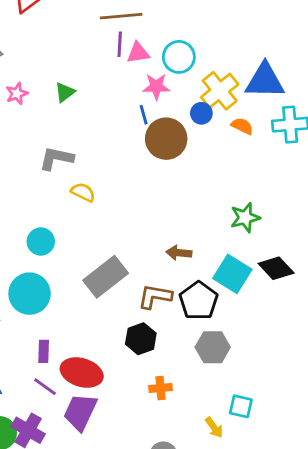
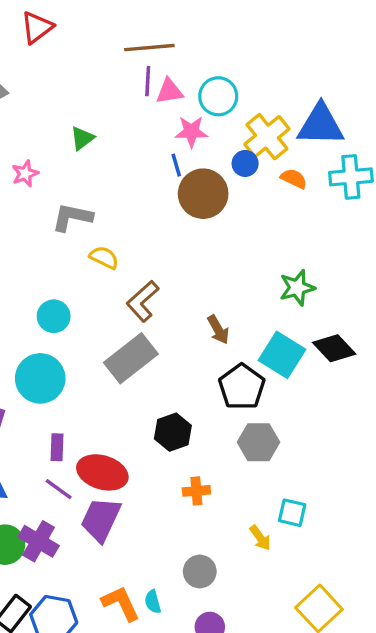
pink star: (17, 94) -> (25, 174), moved
brown arrow: (179, 253) -> (218, 330), turned -125
brown L-shape: (155, 296) -> (143, 301), moved, turned -52

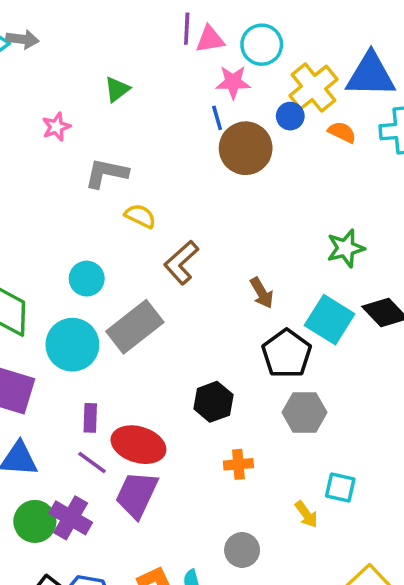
gray rectangle: (131, 358) -> (135, 327), moved

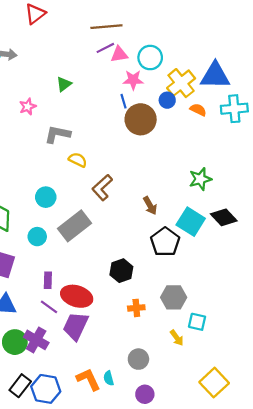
purple line: (187, 29) -> (105, 48), turned 60
cyan circle: (72, 345) -> (37, 237), size x0.6
gray hexagon: (305, 412) -> (174, 297), moved

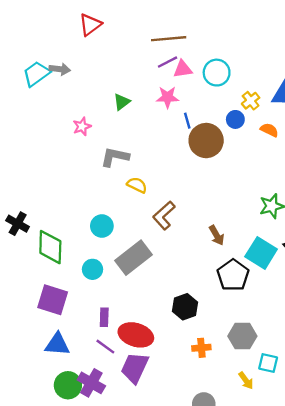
pink star: (133, 80) -> (167, 97), moved
yellow cross: (181, 83) -> (251, 101), size x0.6

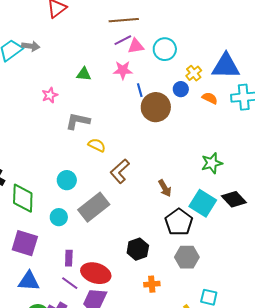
green triangle: (122, 102) -> (84, 74), turned 42
gray hexagon: (242, 336) -> (187, 257), moved

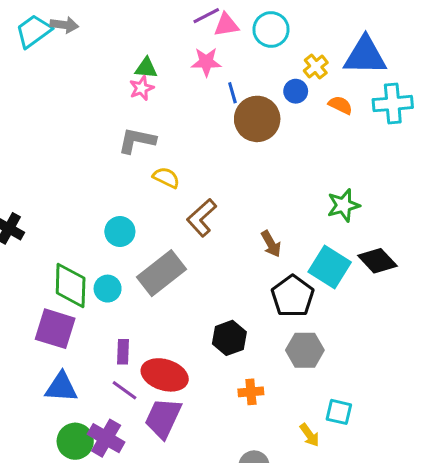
pink star: (50, 95) -> (141, 88), moved
green diamond: (23, 198) -> (71, 285), moved

